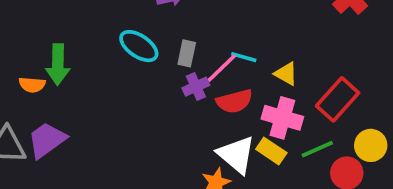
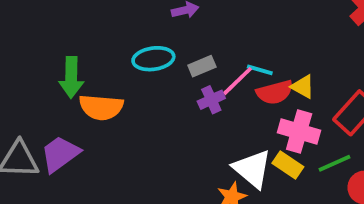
cyan ellipse: (139, 46) -> (153, 59), turned -42
gray rectangle: (187, 53) -> (202, 66), turned 55
orange semicircle: (32, 85) -> (101, 107), moved, size x1.6
red semicircle: (235, 101) -> (275, 92), moved

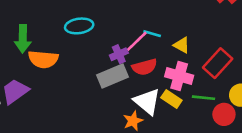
gray rectangle: (202, 66) -> (112, 76), moved, size x1.6
red semicircle: (275, 92) -> (145, 67), moved
green line: (335, 163) -> (203, 98), turned 30

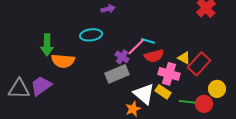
yellow triangle: (182, 45) -> (184, 58), moved
purple cross: (119, 54) -> (122, 57), turned -32
red semicircle: (145, 67) -> (154, 56), moved
green line: (203, 98) -> (188, 102), moved

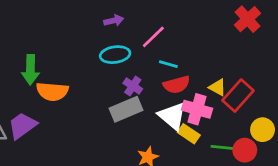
cyan ellipse: (91, 35) -> (115, 55), moved
pink line: (136, 47) -> (153, 37), moved
white triangle: (144, 94) -> (172, 116), moved

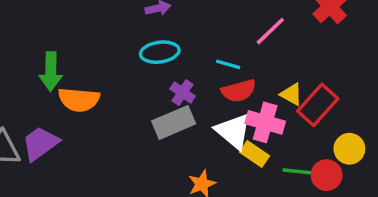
pink line: (153, 37) -> (270, 31), moved

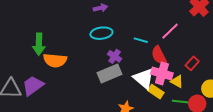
pink line: (270, 31) -> (170, 31), moved
red semicircle: (239, 91) -> (159, 55), moved, turned 78
yellow triangle: (291, 94) -> (177, 82), moved
red rectangle: (318, 105) -> (192, 63), size x0.6

